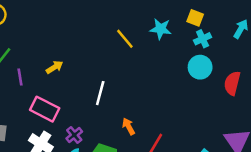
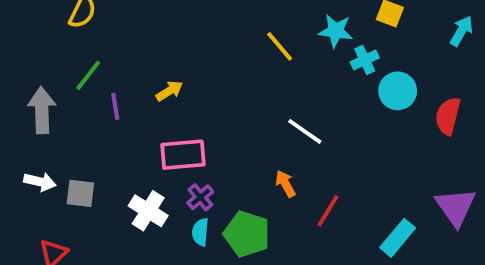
cyan cross: (203, 39) -> (365, 60), moved
white line: (100, 93) -> (305, 131), moved, turned -70
pink rectangle: (45, 109) -> (183, 155), moved, turned -32

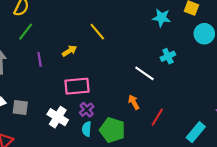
yellow line: (280, 46) -> (97, 32), moved
cyan cross: (365, 60) -> (168, 56), moved
green line: (88, 75) -> (26, 32), moved
cyan circle: (398, 91) -> (204, 34), moved

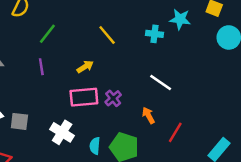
green line: (26, 32) -> (47, 34), moved
yellow arrow: (70, 51) -> (85, 67), moved
cyan cross: (168, 56) -> (155, 34), moved, turned 32
purple cross: (87, 110) -> (113, 98), moved

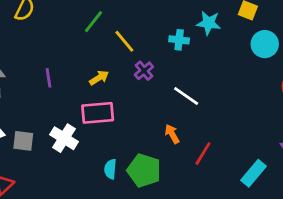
green line: (47, 34) -> (93, 22), moved
purple cross: (113, 98) -> (144, 71), moved
white cross: (62, 132) -> (64, 138), moved

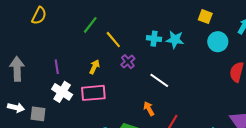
cyan star: (209, 23) -> (175, 40), moved
yellow arrow: (99, 78) -> (94, 67), turned -32
white cross: (64, 138) -> (62, 92), moved

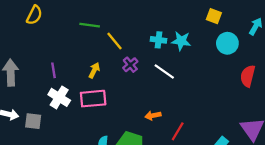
green line: (90, 25) -> (90, 25), turned 60
white line: (159, 80) -> (164, 71), moved
orange arrow: (149, 109) -> (153, 116), turned -72

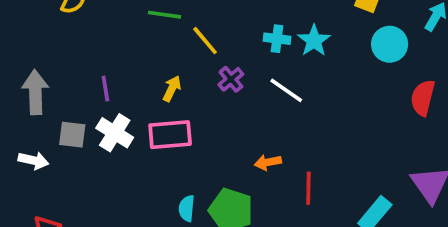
cyan star: (181, 41) -> (314, 41), turned 30
gray square: (33, 121) -> (72, 135), moved
red line: (178, 131) -> (308, 188), turned -30

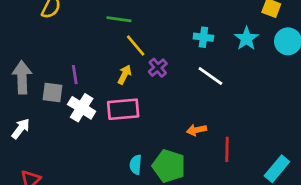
yellow line: (205, 41) -> (136, 45), moved
cyan star: (314, 41) -> (246, 39), moved
purple cross: (231, 79) -> (158, 68), moved
gray square: (72, 135) -> (52, 93), moved
white arrow: (33, 160) -> (21, 129), turned -65

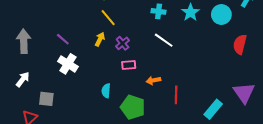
purple cross: (158, 68) -> (123, 43), moved
purple line: (75, 75) -> (63, 39), turned -40
gray square: (52, 93) -> (46, 99), moved
pink rectangle: (123, 109) -> (129, 65), moved, size x0.6
cyan semicircle: (136, 165) -> (106, 91), moved

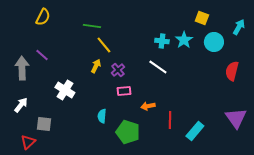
cyan cross: (159, 11) -> (162, 41), moved
purple line: (63, 39) -> (42, 55), moved
cyan rectangle: (213, 109) -> (195, 131), moved

